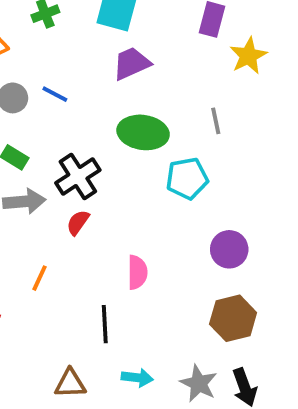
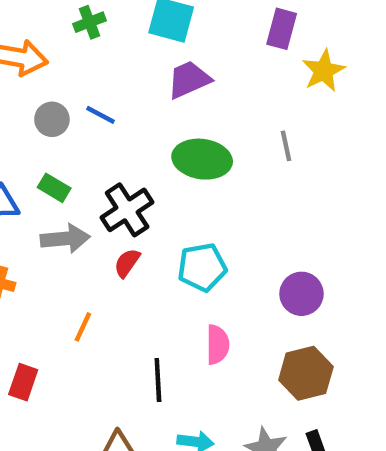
cyan pentagon: (187, 178) -> (202, 267), moved
pink semicircle: (137, 272) -> (218, 345), moved

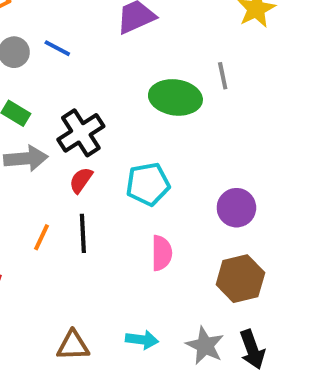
green ellipse: (202, 159) -> (175, 97), moved
black line: (158, 380) -> (83, 233), moved

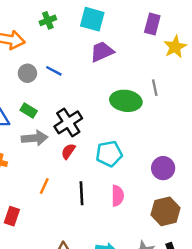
black line: (83, 233) -> (81, 193), moved

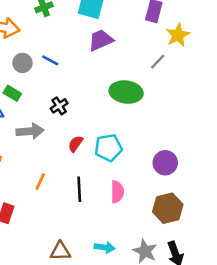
gray line: (155, 88) -> (158, 62), moved, turned 56
green rectangle: (29, 110) -> (12, 93), moved
black cross: (68, 122) -> (59, 106), moved, size x0.6
red semicircle: (68, 151) -> (76, 144), moved

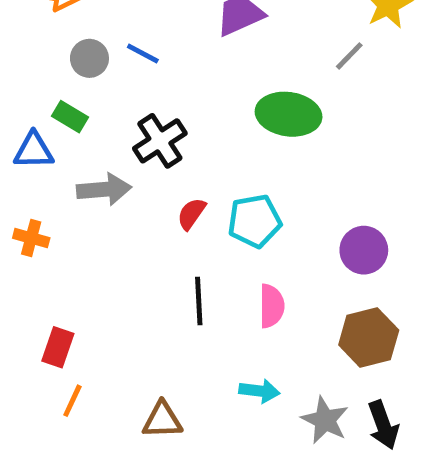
black cross: (59, 106) -> (160, 141), size x1.5
orange line: (40, 182) -> (72, 401), moved
cyan arrow: (105, 247) -> (259, 391), moved

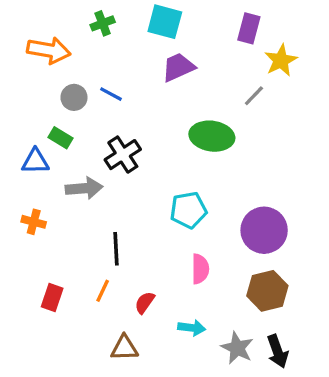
red semicircle: (191, 214) -> (145, 303), moved
purple circle: (364, 250) -> (264, 230), size x1.4
black line: (199, 301) -> (116, 249), moved
orange line: (72, 401) -> (103, 291), moved

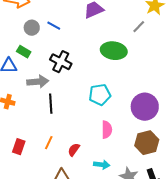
black cross: (123, 155) -> (61, 62), turned -30
black line: (116, 249) -> (51, 104), moved

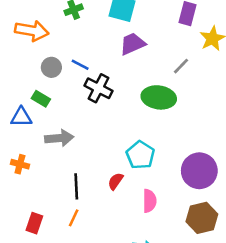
gray line: (139, 27) -> (181, 66), moved
black cross: (61, 62) -> (99, 88), moved
cyan pentagon: (100, 95) -> (140, 155), turned -30
black line: (51, 104) -> (76, 186), moved
red semicircle: (74, 150) -> (116, 181), moved

